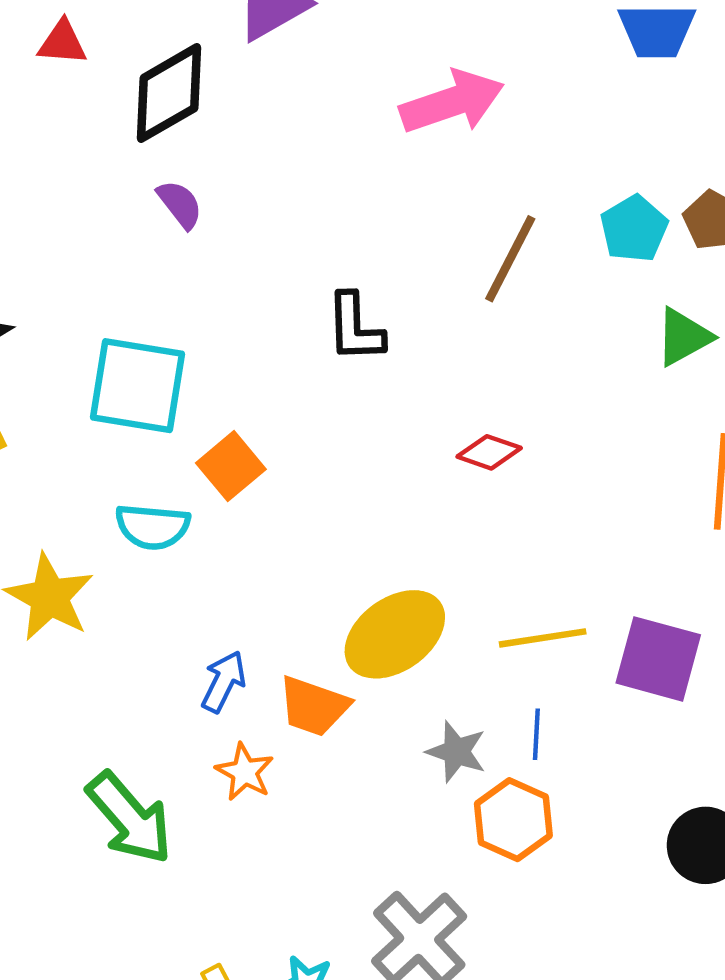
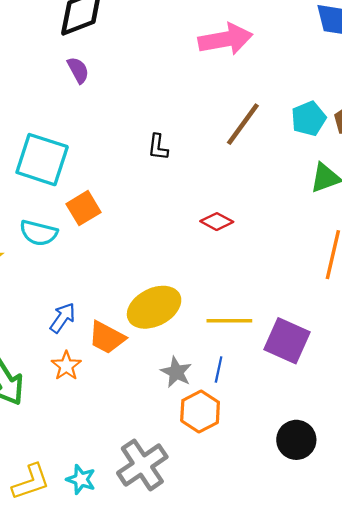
black L-shape: (355, 328) -> (158, 147), size x0.7

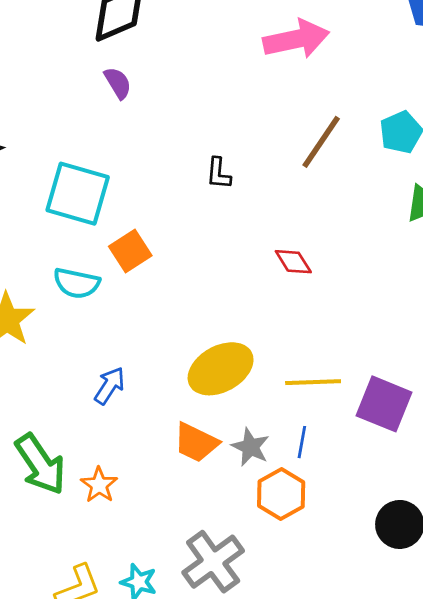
red diamond: (217, 222) -> (293, 262), turned 32
orange trapezoid: (107, 338) -> (196, 443), moved
orange star: (66, 366) -> (99, 485), moved

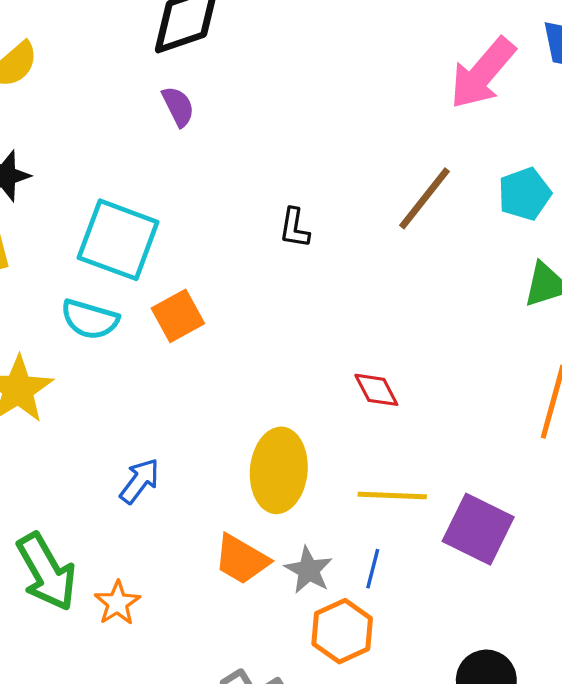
pink arrow: (296, 39) -> (482, 73), moved, turned 138
red diamond: (293, 262) -> (376, 390), moved
cyan semicircle: (77, 283) -> (90, 319), moved
yellow ellipse: (221, 369) -> (279, 470), turned -60

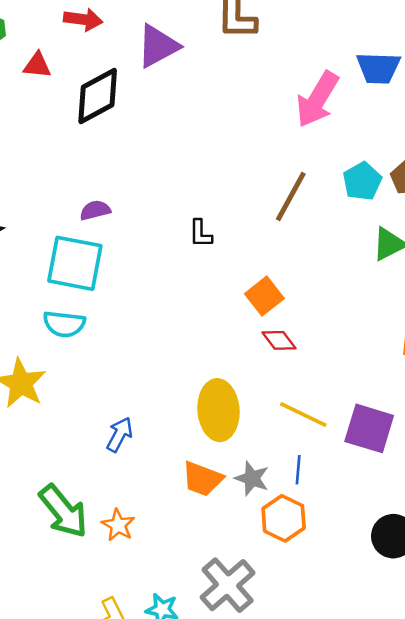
purple semicircle: (178, 106) -> (95, 210), moved, turned -68
orange square: (178, 316) -> (264, 296), moved
yellow line: (392, 496) -> (303, 415), turned 33

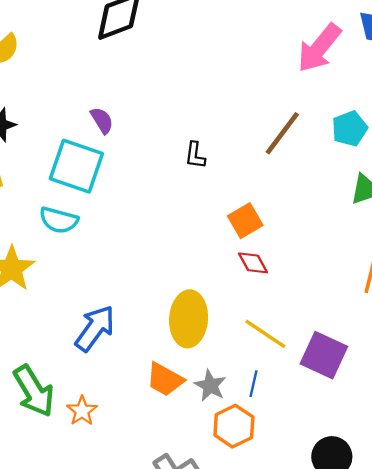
purple semicircle: (95, 210) -> (102, 120), turned 64
blue arrow: (119, 435) -> (95, 328), size x1.5

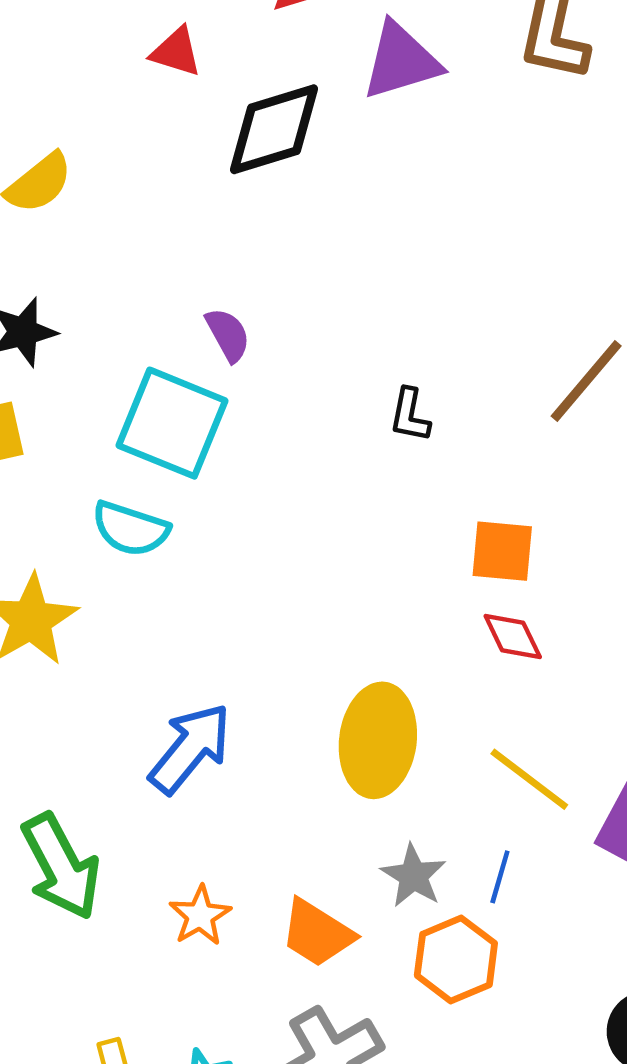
orange square: (245, 221) -> (502, 551), turned 32
orange trapezoid: (165, 379) -> (317, 933), moved
orange star: (82, 411) -> (200, 916), moved

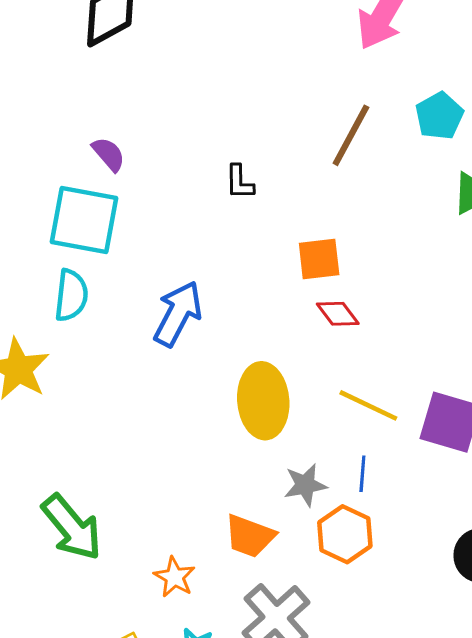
cyan semicircle: (130, 529) -> (71, 295), turned -90
blue arrow: (190, 748) -> (178, 314), moved
gray star: (413, 876) -> (305, 485), turned -30
orange star: (200, 916) -> (174, 577), moved

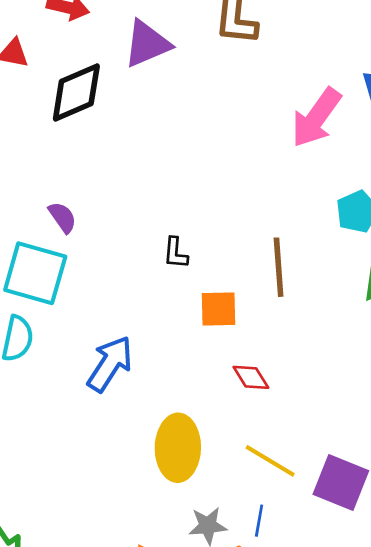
brown line: (351, 135) -> (279, 267), moved, turned -38
orange square: (319, 259) -> (218, 309), moved

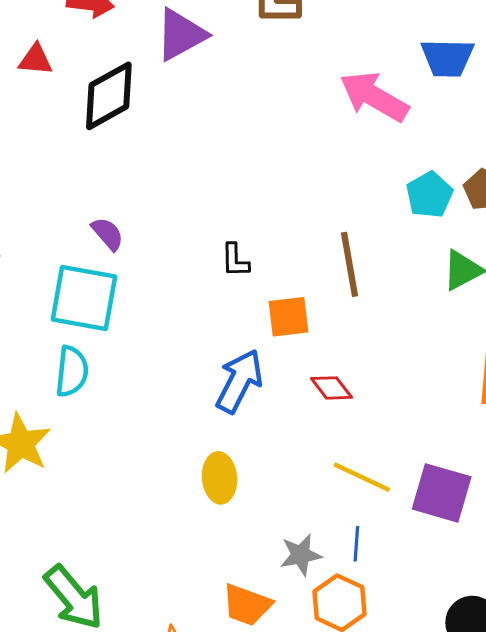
pink arrow: (316, 118) -> (374, 97), turned 90
blue arrow: (110, 364) -> (239, 381), moved
yellow ellipse: (178, 448) -> (220, 478), moved, size x0.7

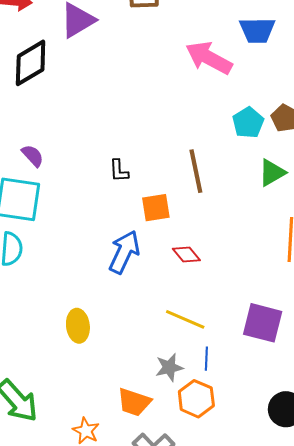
yellow line: (362, 477) -> (185, 319), moved
yellow ellipse: (220, 478) -> (78, 326), moved

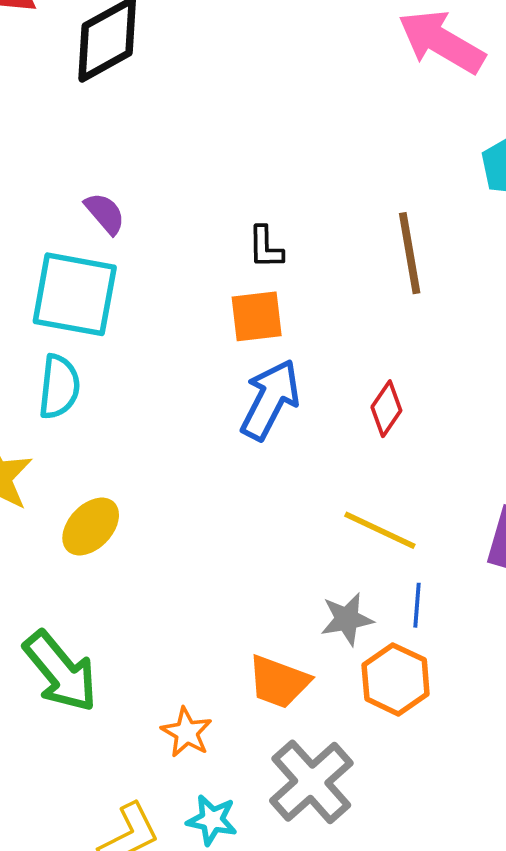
orange square: (156, 208) -> (257, 316), moved
red diamond: (186, 255) -> (386, 409), turned 72
yellow ellipse: (78, 326) -> (91, 526), moved, turned 48

